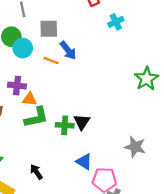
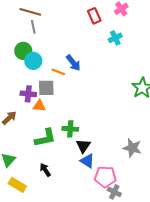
gray square: (49, 29) -> (46, 88), moved
green L-shape: (36, 117) -> (45, 138), moved
black triangle: (82, 122) -> (83, 146), moved

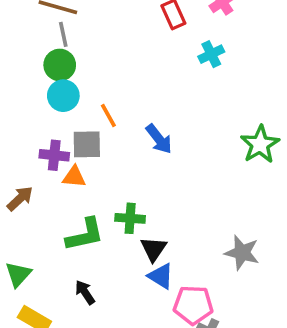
green circle: (23, 51) -> (60, 65), moved
blue arrow: (73, 63) -> (159, 139), moved
orange line: (58, 72) -> (108, 116), turned 40

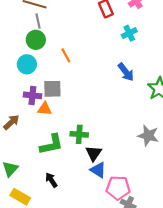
cyan circle: (63, 96) -> (27, 64), moved
orange line: (108, 116) -> (66, 55), moved
blue arrow: (159, 139) -> (126, 72), moved
gray star: (242, 253) -> (148, 135), moved

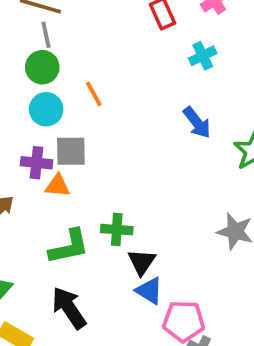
cyan circle: (27, 64) -> (46, 109), moved
black arrow: (51, 180) -> (69, 308), size x1.6

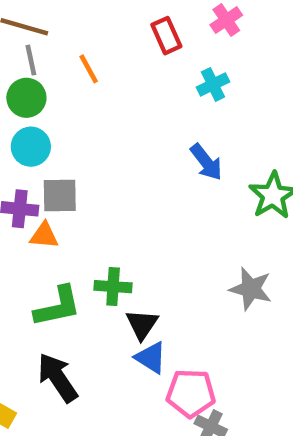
orange line: (94, 94) -> (89, 69), moved

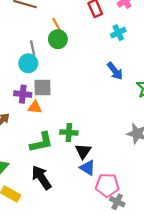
gray line: (31, 60) -> (33, 48), moved
green circle: (26, 98) -> (58, 39), moved

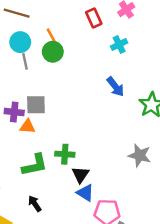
cyan circle: (28, 63) -> (20, 42), moved
black arrow: (41, 178) -> (35, 204), size x0.6

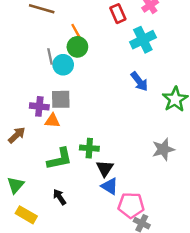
cyan circle: (20, 42) -> (63, 65), moved
cyan cross: (119, 45) -> (143, 40), size x1.5
gray star: (140, 155) -> (163, 149), turned -30

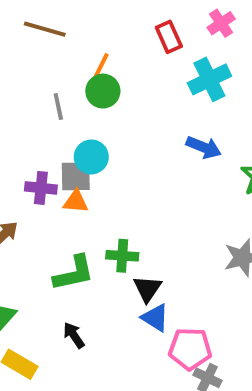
orange line: (76, 31) -> (101, 66), turned 56
cyan circle: (63, 65) -> (91, 157), moved
blue arrow: (139, 81) -> (204, 147), turned -30
orange triangle: (52, 121) -> (76, 202), moved

